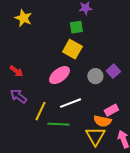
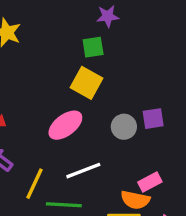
purple square: (113, 71) -> (153, 119), turned 32

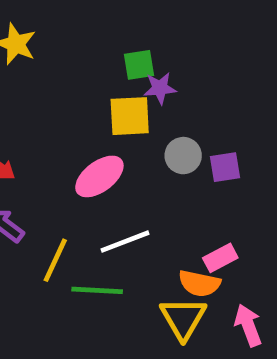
purple star: (108, 16) -> (160, 88), moved
yellow square: (87, 83) -> (130, 116), turned -32
gray circle: (124, 127) -> (183, 156), moved

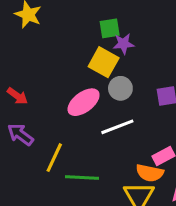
yellow square: (130, 116) -> (104, 62), turned 32
gray circle: (183, 156) -> (120, 88), moved
white line: (125, 242) -> (117, 127), moved

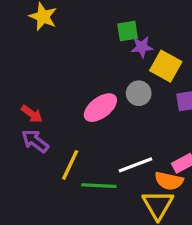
yellow square: (104, 62) -> (166, 66), moved
red arrow: (17, 96) -> (32, 114), moved
white line: (117, 127) -> (136, 165), moved

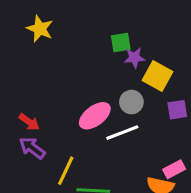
white line: (136, 165) -> (122, 133), moved

